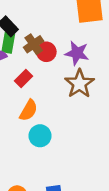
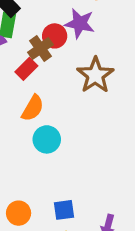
brown cross: (34, 44) -> (40, 48), moved
purple star: (77, 53) -> (80, 23), moved

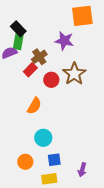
red circle: (55, 36) -> (51, 80), moved
orange semicircle: (33, 108) -> (34, 106), moved
cyan circle: (47, 139) -> (43, 138), moved

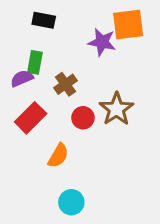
black rectangle: (18, 29) -> (44, 20), moved, turned -35
purple star: (64, 41) -> (102, 42), moved
red rectangle: (30, 70) -> (31, 118), moved, size x1.5

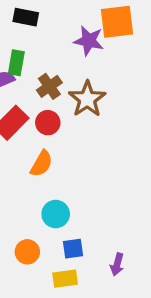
brown star: (116, 109) -> (87, 99), moved
red circle: (83, 118) -> (48, 123), moved

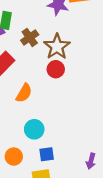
red circle: (48, 123) -> (56, 69), moved
purple arrow: (117, 264) -> (91, 161), moved

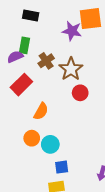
red circle: (56, 69) -> (80, 93), moved
orange circle: (14, 157) -> (32, 138), moved

